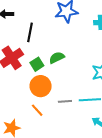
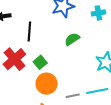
green semicircle: (57, 58) -> (72, 39), moved

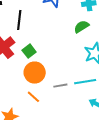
green semicircle: (72, 39) -> (82, 27), moved

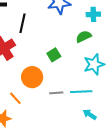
green square: (29, 51) -> (54, 55), moved
orange line: (33, 97) -> (15, 98), moved

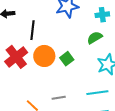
orange circle: (32, 77) -> (44, 56), moved
gray line: (56, 93) -> (59, 98), moved

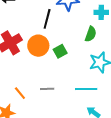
black line: (33, 30) -> (47, 19), moved
green semicircle: (95, 38) -> (91, 34), turned 133

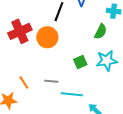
green square: (60, 51) -> (80, 62), moved
cyan line: (86, 89) -> (72, 94), moved

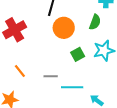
orange circle: (47, 37) -> (64, 28), moved
orange line: (24, 82) -> (20, 71), moved

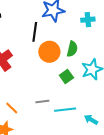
green semicircle: (95, 22) -> (72, 49), moved
orange line: (20, 71) -> (12, 108), moved

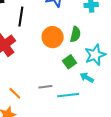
black line: (35, 32) -> (21, 17), moved
cyan arrow: (91, 120) -> (87, 78), moved

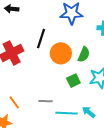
black line: (21, 17) -> (41, 39), moved
cyan arrow: (87, 78) -> (89, 112), moved

